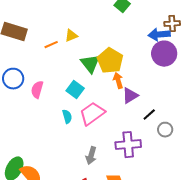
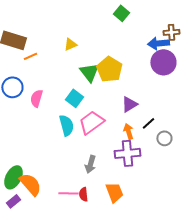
orange line: (51, 45) -> (30, 56), moved
orange arrow: (118, 81) -> (128, 131), moved
cyan semicircle: (67, 117) -> (66, 125), size x1.5

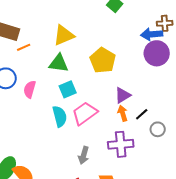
yellow triangle: (70, 44) -> (64, 35), size x1.6
green triangle: (89, 72) -> (59, 63), moved, turned -45
cyan square: (74, 98) -> (68, 89), turned 30
orange arrow: (128, 131) -> (123, 113), moved

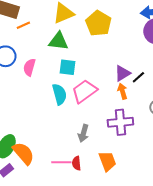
yellow pentagon: (103, 60) -> (98, 23), moved
cyan square: (68, 89) -> (67, 67), turned 30
black line: (142, 114) -> (138, 77), moved

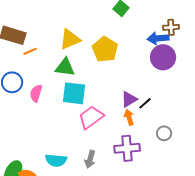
cyan square: (67, 67) -> (74, 93), size x1.4
cyan semicircle: (59, 94) -> (56, 160), moved, turned 110

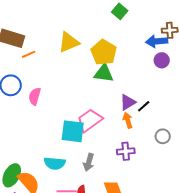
purple circle: (163, 57) -> (162, 60), size x0.6
green triangle: (65, 67) -> (104, 73), moved
cyan square: (74, 93) -> (73, 131), moved
purple cross: (127, 148) -> (126, 151), size x0.7

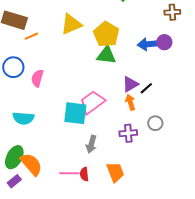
blue arrow: (157, 41) -> (148, 44), moved
gray circle: (163, 136) -> (155, 123), moved
cyan semicircle: (55, 163) -> (23, 118), moved

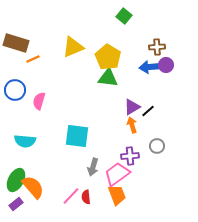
brown cross: (172, 12) -> (157, 47), moved
pink trapezoid: (92, 102) -> (117, 174), moved
pink line: (69, 173) -> (71, 196), turned -48

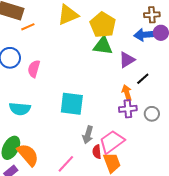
purple triangle: (132, 107) -> (127, 60), moved
purple cross: (130, 156) -> (128, 109), moved
red semicircle: (86, 197) -> (97, 152), moved

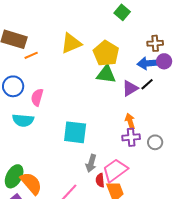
black line: (143, 79) -> (147, 84), moved
cyan semicircle: (20, 109) -> (23, 120), moved

